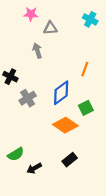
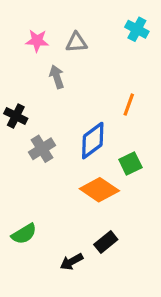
pink star: (31, 14) -> (37, 41), moved
black arrow: (34, 168) -> (71, 262), moved

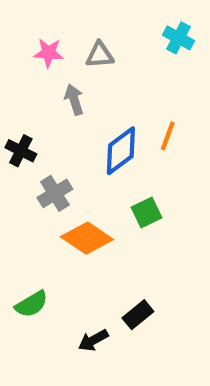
blue diamond: (93, 141) -> (121, 151), moved
green square: (130, 163) -> (147, 213), moved
orange diamond: (99, 190) -> (87, 238), moved

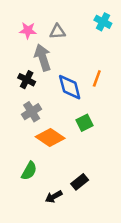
gray arrow: (74, 100) -> (43, 58), size x1.5
black cross: (21, 151) -> (27, 80), moved
blue diamond: (121, 151) -> (70, 87), turned -68
green semicircle: (32, 304) -> (29, 171), moved, turned -30

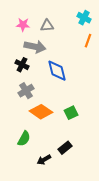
gray arrow: (43, 58) -> (35, 47), turned 120
orange line: (97, 78) -> (88, 41), moved
green square: (84, 123) -> (71, 113), moved

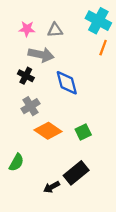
cyan cross: (84, 18) -> (98, 21), size x1.5
green semicircle: (24, 139) -> (16, 162), moved
black rectangle: (65, 148) -> (76, 173), size x1.5

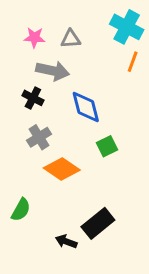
green square: (83, 132) -> (107, 146), moved
black arrow: (52, 187) -> (66, 242), turned 49

